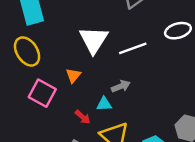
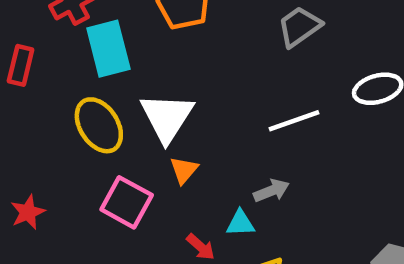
white triangle: (94, 40) -> (167, 117), moved

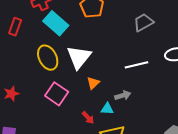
cyan rectangle: (108, 49) -> (56, 23), turned -40
orange triangle: (184, 170) -> (93, 83), moved

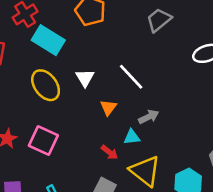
white triangle: (79, 57) -> (85, 78), size x0.6
white line: (136, 65) -> (131, 77), moved, turned 70
pink square: (57, 94) -> (43, 140), moved

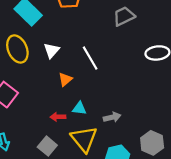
gray arrow: (149, 117) -> (112, 117), moved
red arrow: (110, 152) -> (58, 117), turned 128

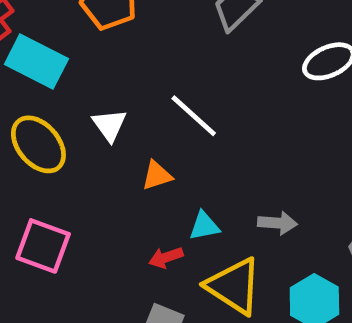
orange triangle: (65, 79) -> (157, 176), turned 40
gray arrow: (112, 117) -> (278, 223), turned 35

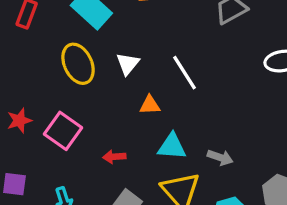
cyan triangle: (204, 226) -> (172, 146), size x1.4
red arrow: (166, 257) -> (114, 157), moved

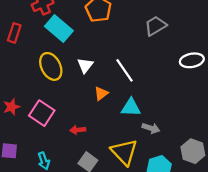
orange triangle: (150, 105) -> (101, 93), turned -32
cyan triangle: (172, 146) -> (131, 107), moved

